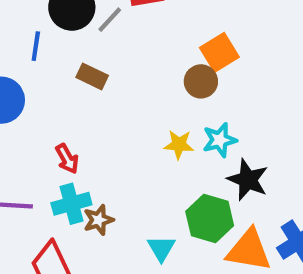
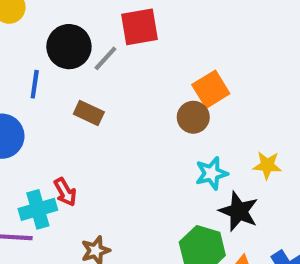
yellow star: (179, 145) -> (267, 165), moved
cyan cross: (71, 204) -> (38, 209), moved

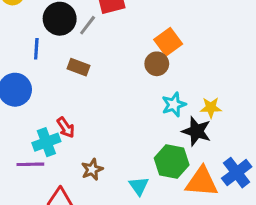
yellow star: (267, 165) -> (211, 108), moved

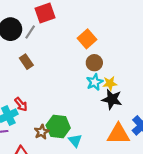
brown circle: (157, 64) -> (94, 63), moved
brown rectangle: (79, 67) -> (26, 62), turned 40
yellow star: (211, 108) -> (110, 83), moved
green hexagon: (172, 161) -> (58, 127), moved

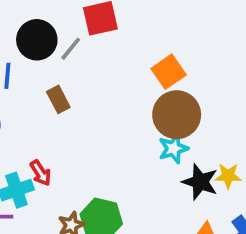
brown circle: (94, 63) -> (177, 115), size x1.6
yellow star: (110, 83) -> (228, 176), moved

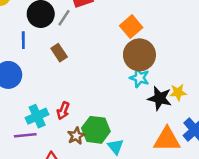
cyan star: (173, 149) -> (140, 78), turned -30
red arrow: (41, 173) -> (63, 111), moved, turned 60

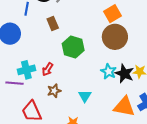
cyan star: (140, 78) -> (109, 71), moved
green hexagon: (96, 130) -> (73, 47), moved
cyan triangle: (116, 147) -> (85, 96), moved

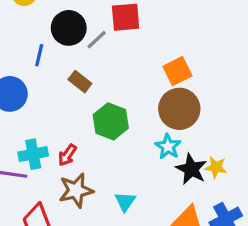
brown rectangle: (53, 24) -> (80, 82), turned -32
cyan star: (109, 71) -> (168, 147), moved
brown star: (54, 91) -> (76, 190), size x1.5

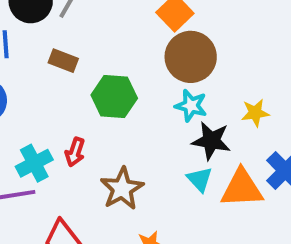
black star: (191, 169) -> (211, 141), moved
brown star: (76, 190) -> (122, 189), moved
cyan triangle: (125, 202) -> (200, 179), moved

